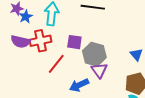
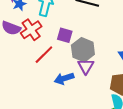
red cross: (40, 41) -> (31, 30), turned -30

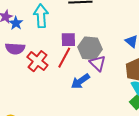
red cross: (31, 30) -> (37, 61), moved
red line: (44, 55) -> (64, 58), moved

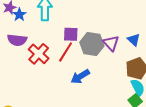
purple triangle: (98, 63) -> (111, 43), moved

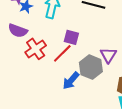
gray hexagon: (92, 44) -> (91, 67), moved
blue arrow: (80, 77) -> (71, 81), turned -30

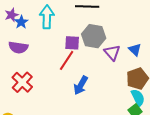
red cross: (36, 49) -> (22, 82), moved
gray hexagon: (91, 67) -> (94, 36), moved

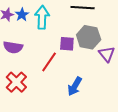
blue star: (21, 22) -> (22, 15), moved
red line: (67, 60) -> (49, 62), moved

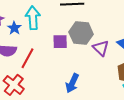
blue star: (22, 15) -> (14, 28), moved
red line: (49, 62) -> (27, 58), moved

